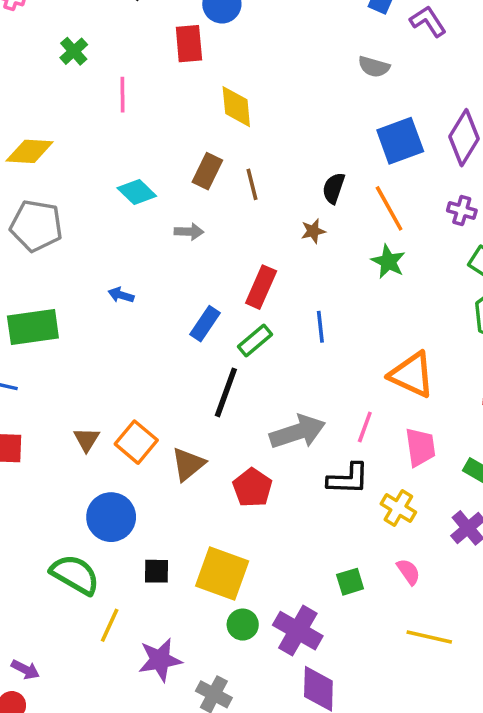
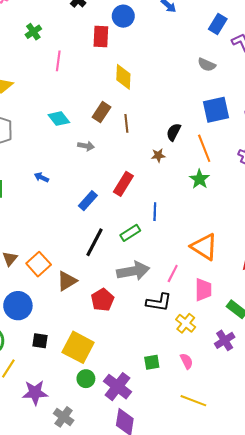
green rectangle: (255, 340) -> (130, 233), moved

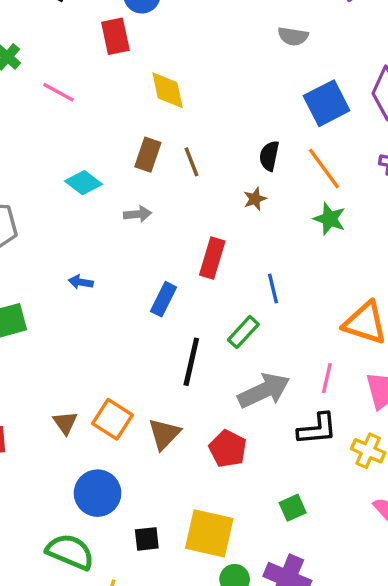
pink line: (58, 61) -> (59, 92), turned -54
green square: (152, 362) -> (293, 508), moved

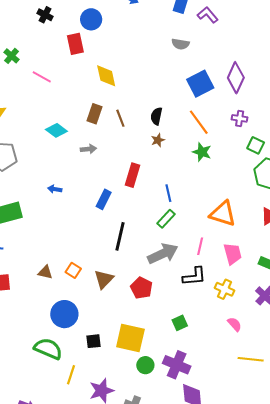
black semicircle: (269, 156) -> (156, 116), moved
green rectangle: (243, 332) -> (166, 219), moved
orange square: (113, 419) -> (73, 270), size x0.7
brown triangle: (65, 423) -> (45, 272), turned -42

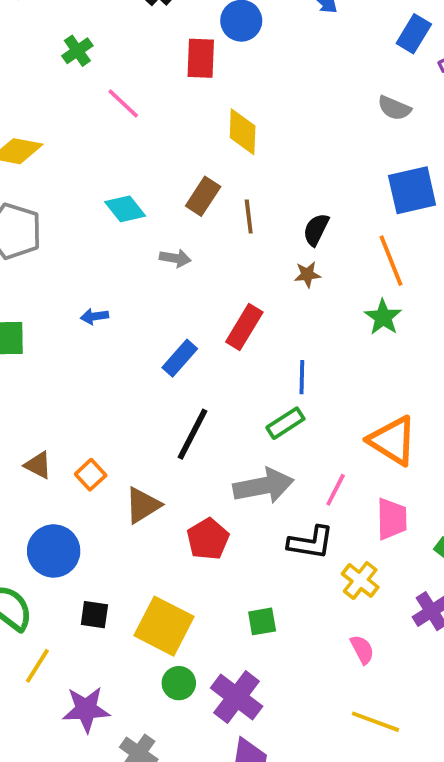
blue arrow: (55, 189) -> (94, 316), turned -32

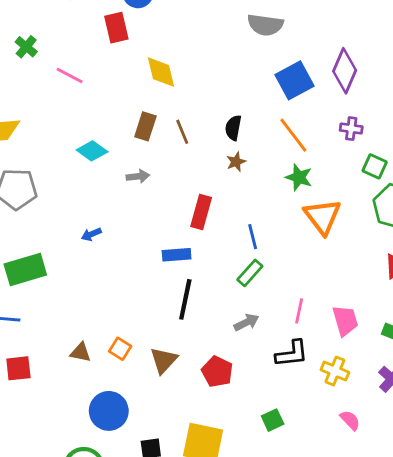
gray semicircle: (394, 108) -> (265, 25), size x1.4
blue rectangle: (180, 358) -> (177, 255), moved, turned 60
orange triangle: (393, 441) -> (323, 217), moved, turned 36
gray arrow: (263, 486) -> (246, 322), size x0.6

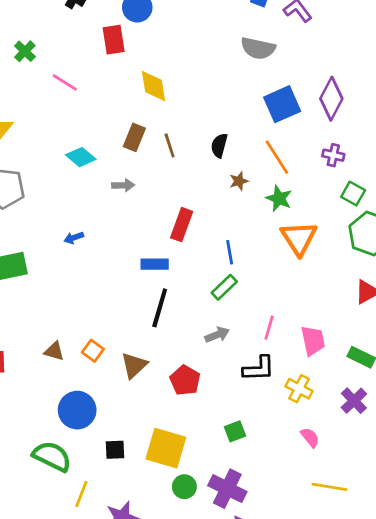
brown star: (236, 162) -> (239, 181), moved

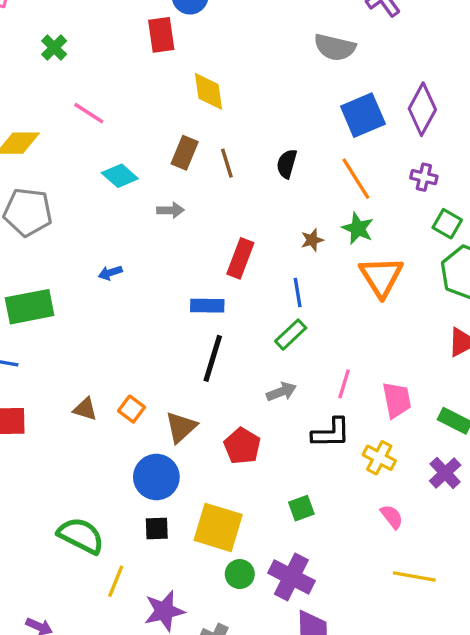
pink line: (65, 82) -> (89, 113), moved
brown star: (239, 181) -> (312, 240), moved
blue circle: (77, 410) -> (156, 477), moved

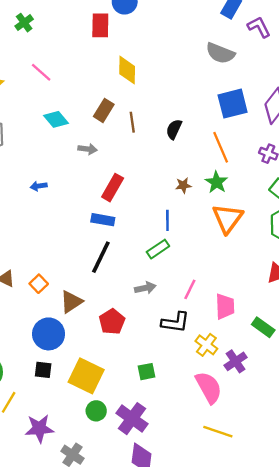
red rectangle: (240, 258) -> (113, 188), moved
purple cross: (445, 473) -> (236, 361), moved
pink semicircle: (392, 517) -> (209, 387), size x1.8

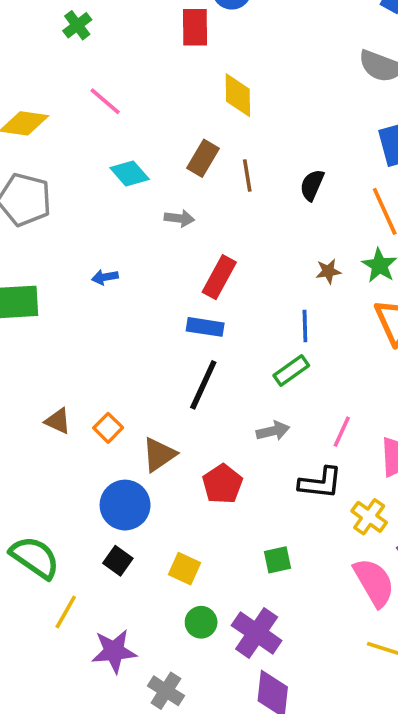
black square: (43, 370) -> (118, 561), turned 30
yellow square: (86, 376) -> (184, 569), size x0.6

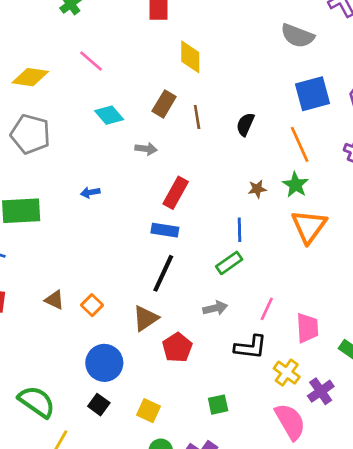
brown triangle: (159, 455) -> (145, 318), moved

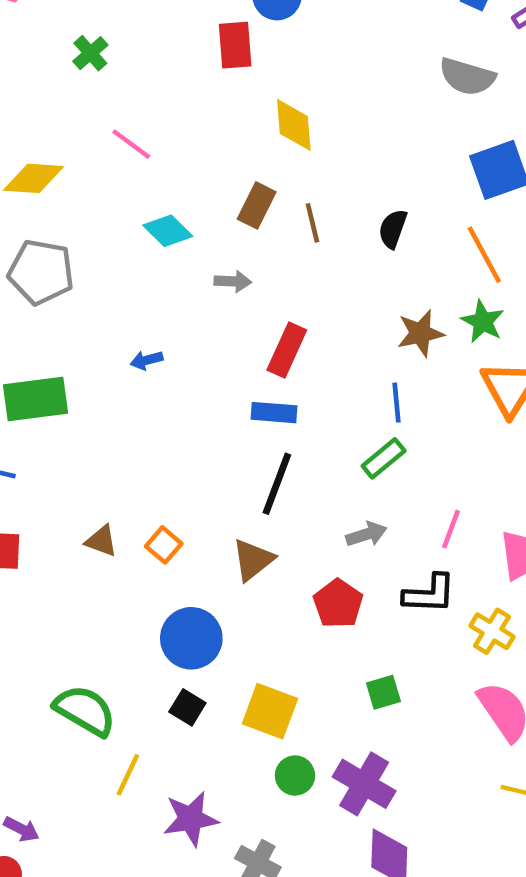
brown star: (257, 189) -> (420, 333), size x1.5
red pentagon: (177, 348) -> (338, 604), moved
yellow square: (149, 411) -> (270, 711), size x1.4

